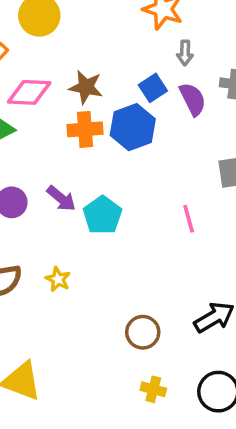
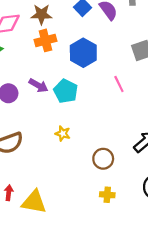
blue hexagon: (133, 127) -> (83, 53), moved
yellow star: (58, 279) -> (63, 134), moved
yellow cross: (153, 389) -> (107, 195), moved

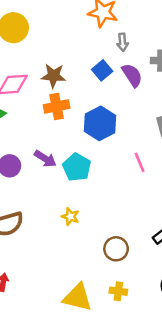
yellow triangle: (34, 202) -> (78, 297), moved

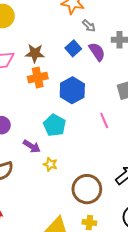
gray arrow: (123, 42) -> (89, 26), turned -40
purple arrow: (45, 159) -> (32, 146), moved
brown circle: (116, 249) -> (87, 189), size x1.5

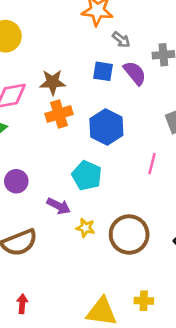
blue square: (73, 48) -> (103, 71), turned -35
pink line: (104, 120) -> (152, 164), turned 42
brown circle: (87, 189) -> (129, 235), moved

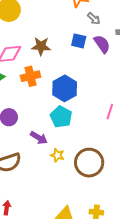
orange cross: (59, 114) -> (31, 76), moved
blue hexagon: (106, 127) -> (65, 88), moved

